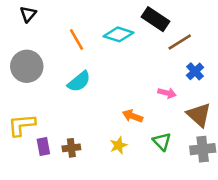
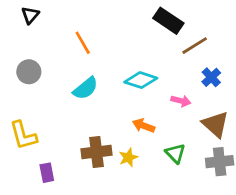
cyan diamond: (119, 34) -> (141, 80), moved
gray circle: (27, 66) -> (29, 72), size x0.7
yellow L-shape: (22, 125) -> (23, 135), turned -100
purple rectangle: (43, 147) -> (47, 173), moved
brown cross: (71, 148) -> (97, 152), moved, size x1.5

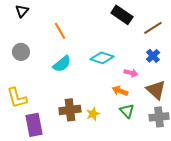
brown line: (195, 46) -> (153, 28), moved
orange arrow: (144, 126) -> (120, 91), moved
purple rectangle: (47, 173) -> (34, 125), size x1.6

